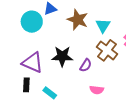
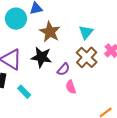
brown star: (78, 20) -> (50, 32), moved
pink semicircle: (97, 90) -> (71, 87), moved, turned 56

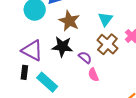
purple semicircle: (63, 69) -> (85, 57), turned -88
cyan rectangle: (24, 92) -> (47, 82), size x1.5

